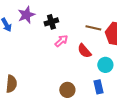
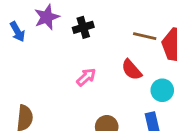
pink arrow: (61, 41) -> (86, 77), moved

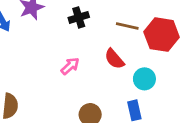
black cross: (83, 27) -> (79, 17), moved

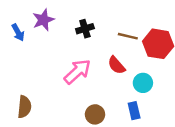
pink arrow: (70, 66) -> (77, 72), size x1.6

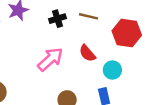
brown line: (128, 36) -> (89, 16), moved

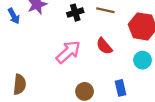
cyan circle: (112, 70) -> (143, 60), moved

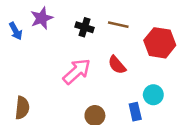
black cross: (75, 13) -> (85, 27), turned 35
cyan circle: (143, 60) -> (153, 95), moved

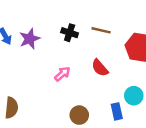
purple star: (42, 18) -> (30, 39), moved
pink arrow: (77, 71) -> (62, 74), size x0.6

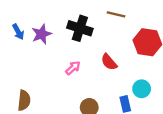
brown line: (101, 30) -> (116, 14), moved
black cross: (70, 33) -> (80, 28), size x1.5

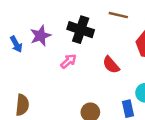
blue arrow: (18, 32) -> (16, 44), moved
pink arrow: (73, 68) -> (68, 61), moved

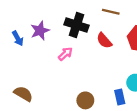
red semicircle: (111, 65) -> (104, 41), moved
brown semicircle: (22, 105) -> (23, 94), turned -66

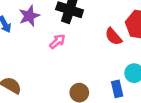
red semicircle: (104, 41) -> (113, 37), moved

